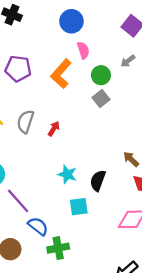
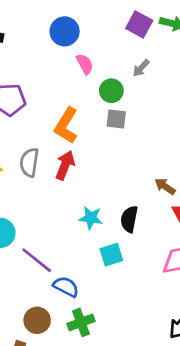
orange L-shape: (61, 74) -> (66, 126), moved
gray square: (101, 99) -> (116, 119), turned -35
red arrow: (54, 129) -> (65, 165), size x1.5
green cross: (58, 248) -> (81, 322), moved

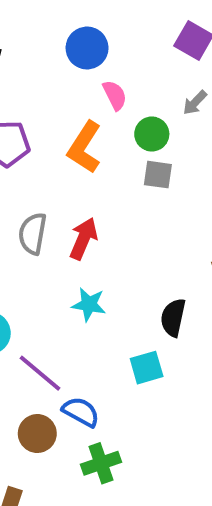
orange L-shape: (66, 126) -> (84, 147), moved
cyan star: (91, 218) -> (89, 304), moved
brown circle: (37, 320) -> (37, 434), moved

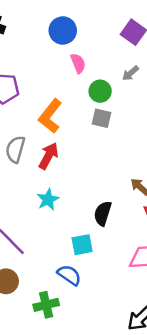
orange L-shape: (84, 147) -> (50, 116), moved
cyan star: (89, 304) -> (48, 200), turned 30
blue semicircle: (81, 412) -> (69, 275), moved

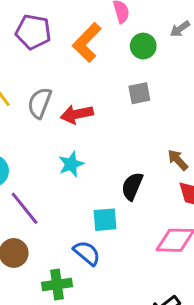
orange L-shape: (50, 116) -> (87, 42), moved
gray square: (102, 118) -> (139, 93), moved, turned -30
red arrow: (49, 156) -> (77, 114), turned -136

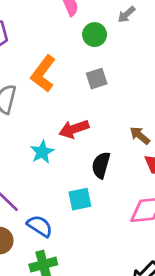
orange L-shape: (87, 42) -> (43, 74), moved
red arrow: (77, 114) -> (74, 129), moved
blue semicircle: (87, 253) -> (40, 226), moved

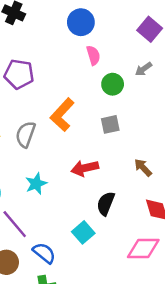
brown arrow: (140, 135) -> (143, 168), moved
cyan star: (42, 152) -> (36, 184), moved
cyan square: (80, 199) -> (83, 232), turned -35

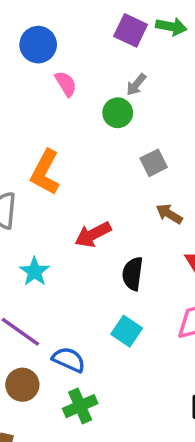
green circle: (113, 84) -> (118, 113), moved
gray square: (110, 124) -> (154, 163), moved
cyan square: (83, 232) -> (127, 331), moved

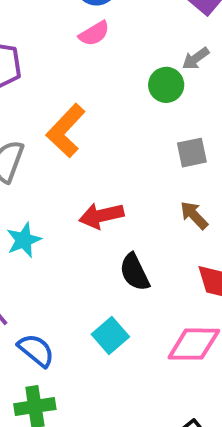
pink semicircle: (66, 84) -> (94, 33), moved, turned 76
black semicircle: (133, 274) -> (134, 272), turned -48

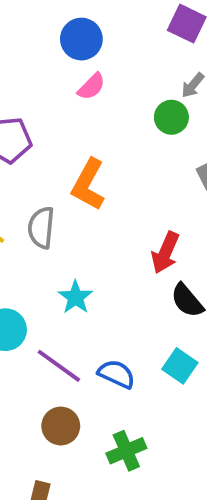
red arrow: (101, 216) -> (165, 253), moved, turned -39
blue semicircle: (36, 350) -> (117, 374), moved

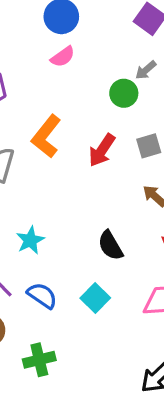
red arrow: (165, 253) -> (102, 150), moved
cyan star: (75, 297) -> (30, 240), moved

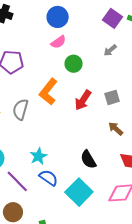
green circle: (124, 93) -> (74, 64), moved
blue semicircle: (42, 296) -> (49, 178), moved
cyan square: (95, 298) -> (79, 192), size x1.5

